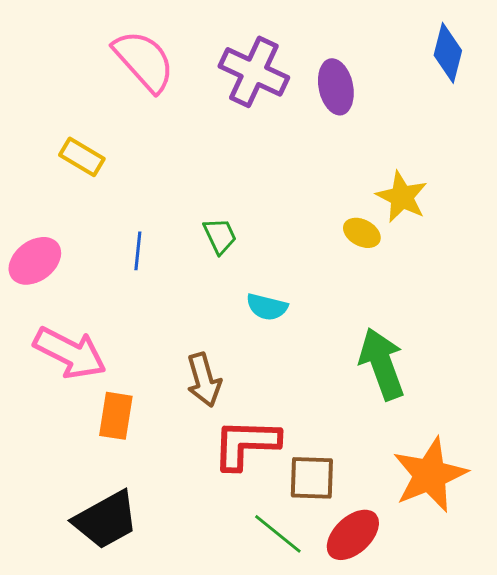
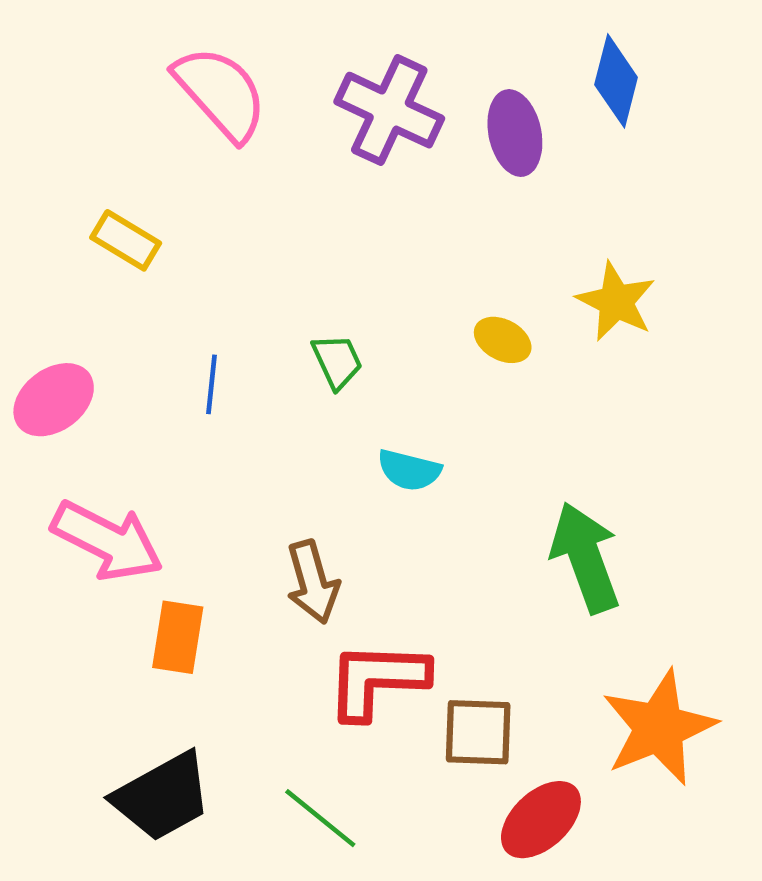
blue diamond: (448, 53) -> (616, 81), moved
yellow ellipse: (362, 233) -> (503, 340), moved
green line: (278, 534) -> (320, 818), moved

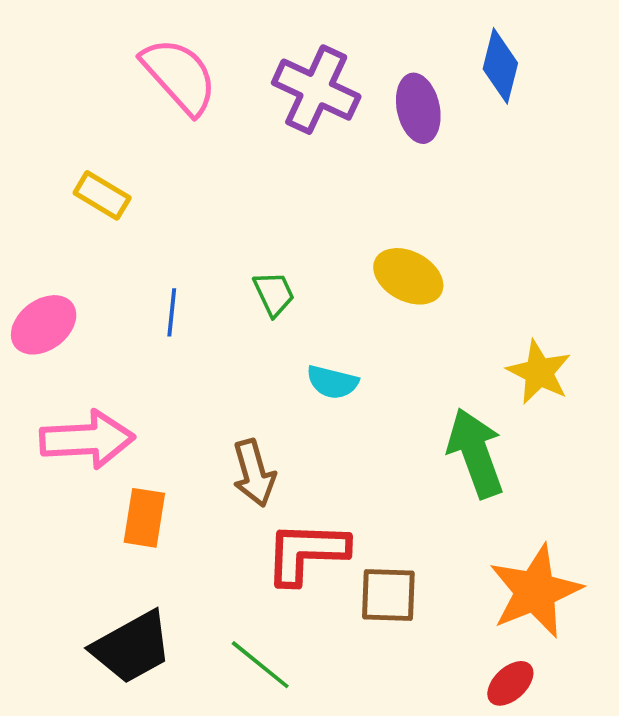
yellow star: (616, 302) -> (539, 372), moved
yellow ellipse: (503, 340) -> (408, 276), size x1.5
pink arrow: (107, 541) -> (87, 439), turned -30
red ellipse: (541, 820) -> (510, 683), moved, size x0.7

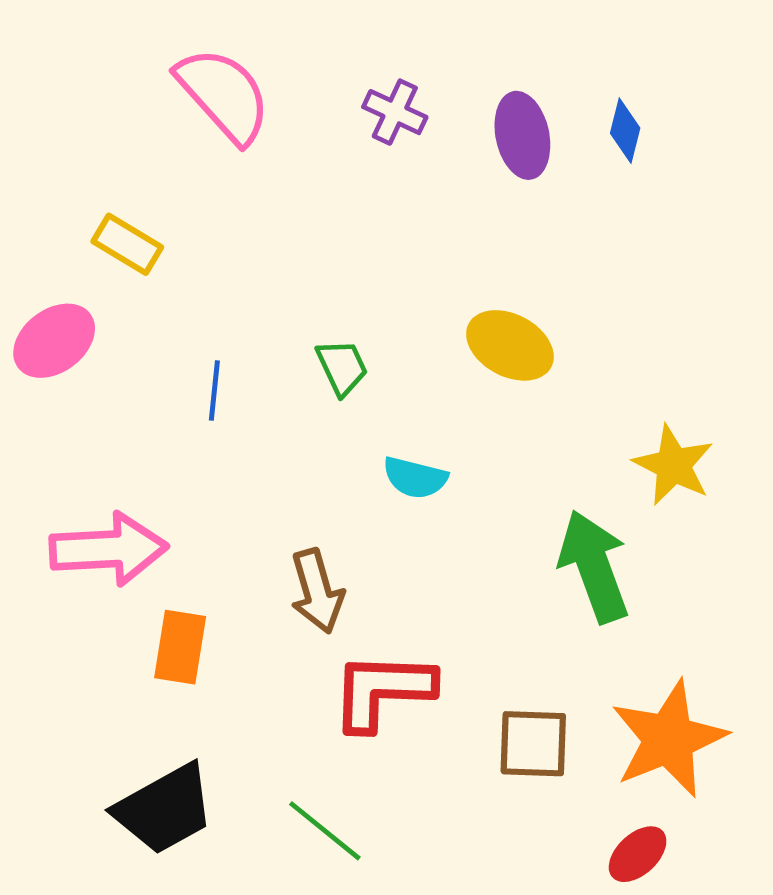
blue diamond: (500, 66) -> (625, 131), moved, size x0.7
purple cross: (316, 90) -> (395, 112), size x0.6
pink ellipse: (44, 325) -> (54, 341), moved
brown square: (388, 595) -> (533, 744), moved

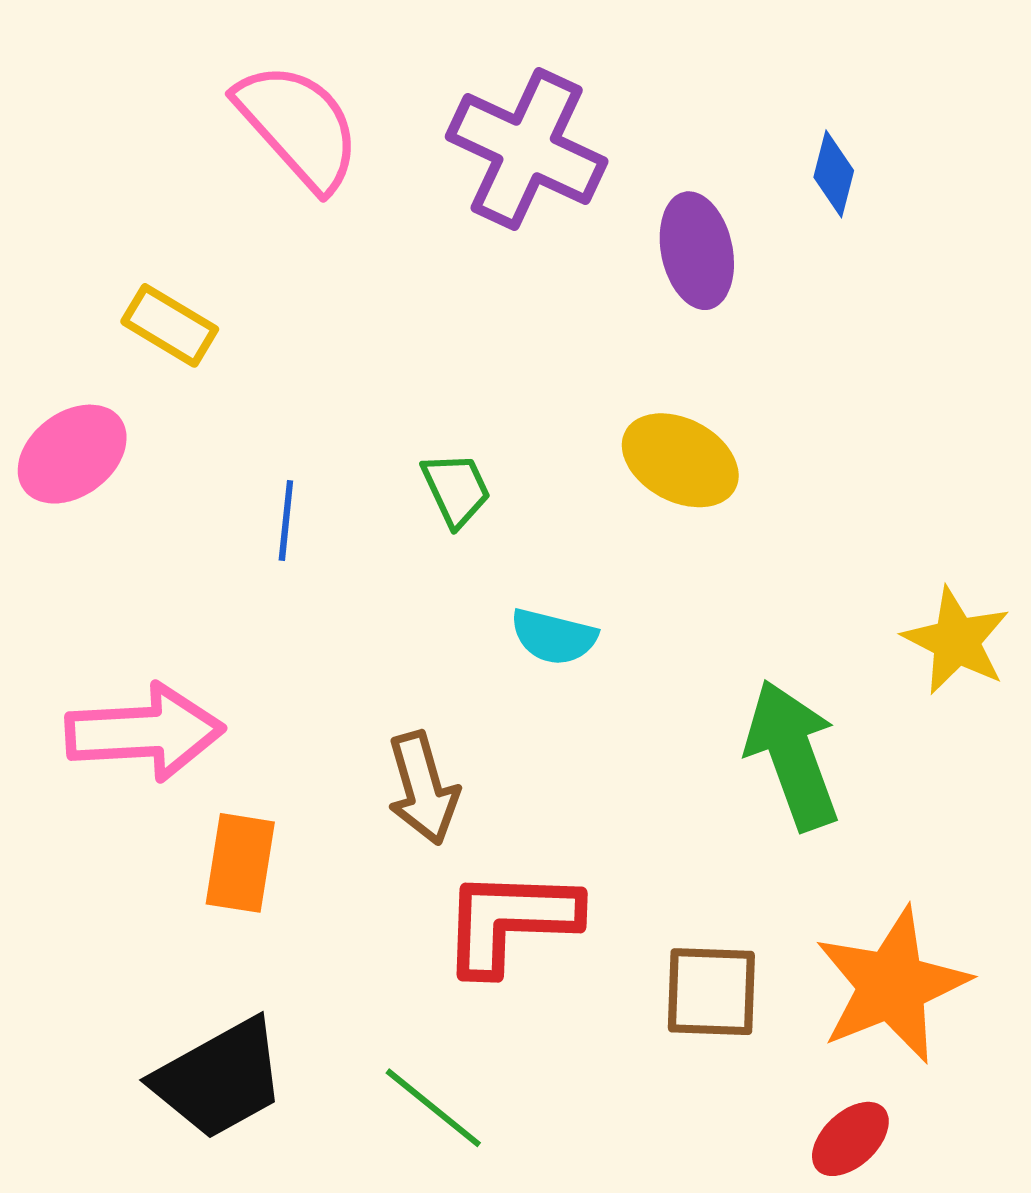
purple cross: (395, 112) -> (527, 149), size x1.8
purple ellipse: (522, 135) -> (697, 251), moved
yellow star: (673, 465) -> (956, 641), moved

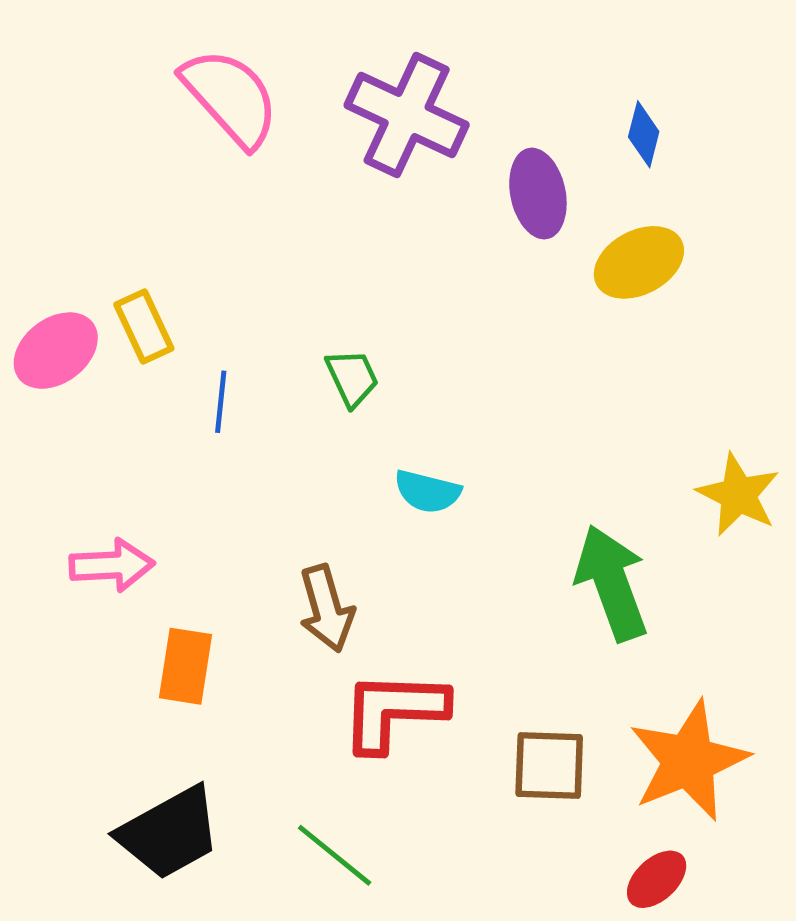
yellow rectangle: (170, 325) -> (144, 327), moved, turned 34
yellow ellipse: (680, 460) -> (639, 262), moved, turned -56
pink arrow: (145, 732) -> (112, 565), size x0.7

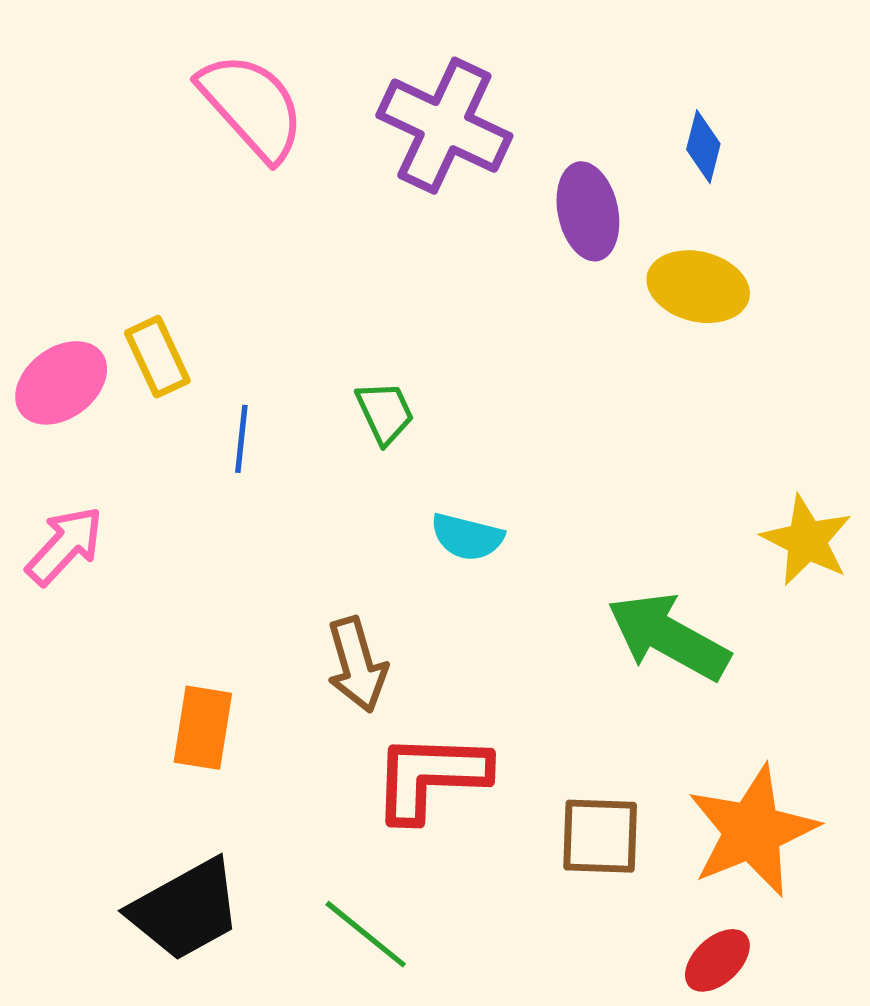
yellow ellipse: (639, 262) -> (698, 287), turned 42
pink arrow: (112, 565) -> (65, 546), moved, turned -44
green arrow: (612, 583) -> (668, 637), turned -41

